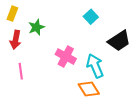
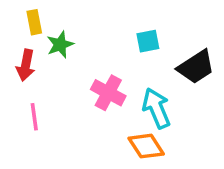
yellow rectangle: (12, 14) -> (34, 22), moved, turned -32
cyan square: (91, 17) -> (148, 41), moved, turned 32

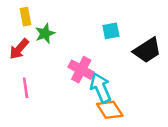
red arrow: (26, 65) -> (19, 49), turned 30
cyan arrow: (156, 108) -> (101, 88), moved

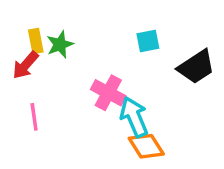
yellow rectangle: (26, 17) -> (36, 41), moved

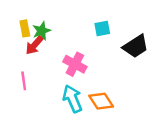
red arrow: (25, 65) -> (34, 45), moved
cyan arrow: (134, 117) -> (73, 99), moved

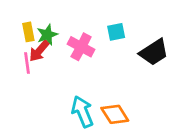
pink cross: (75, 64) -> (81, 47), moved
pink line: (24, 81) -> (27, 63), moved

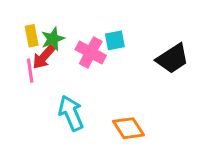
cyan square: (116, 32) -> (115, 40), moved
cyan arrow: (82, 112) -> (71, 113), moved

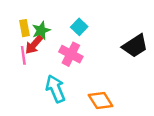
cyan square: (115, 40) -> (79, 27), moved, turned -35
pink cross: (91, 52) -> (71, 54), moved

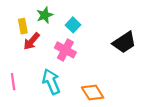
green star: (41, 30) -> (45, 15), moved
pink line: (23, 55) -> (13, 82), moved

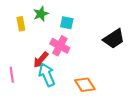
cyan square: (73, 25) -> (67, 23), turned -32
red arrow: (32, 41) -> (41, 60), moved

